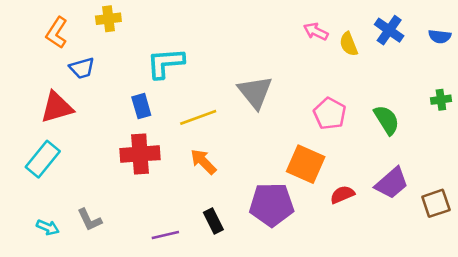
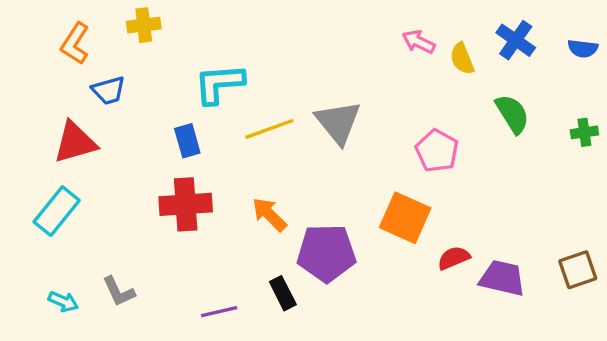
yellow line: (198, 117) -> (269, 129), moved
green semicircle: (387, 120) -> (512, 114), moved
purple trapezoid: (392, 183) -> (502, 278), moved, turned -126
purple pentagon: (272, 205) -> (326, 253), moved

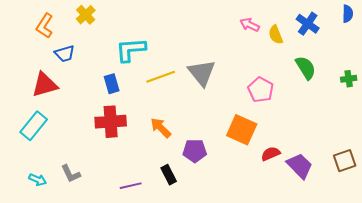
yellow cross: (144, 25) -> (86, 15), turned -36
blue semicircle: (583, 49) -> (348, 14), moved, turned -96
purple pentagon: (326, 253) -> (195, 151), size x0.7
purple trapezoid: (502, 278) -> (300, 166), turned 32

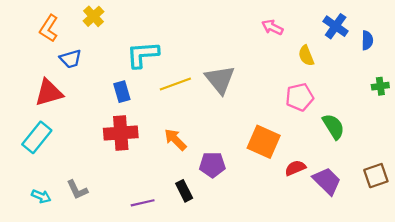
blue semicircle: (348, 14) -> (367, 40), moved
yellow semicircle: (276, 35) -> (306, 56), moved
green semicircle: (306, 68) -> (333, 126), moved
pink pentagon: (261, 90) -> (300, 97), moved, turned 30

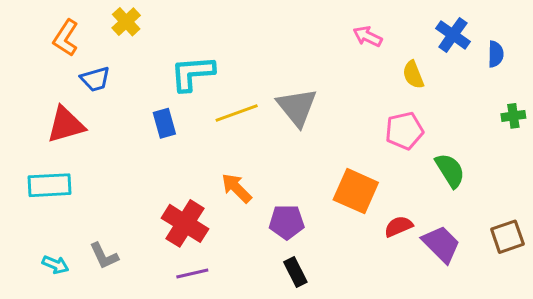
red cross: (121, 133) -> (185, 223), moved, turned 36
cyan rectangle: (37, 137) -> (50, 185), turned 48
black rectangle: (184, 191) -> (295, 272), moved

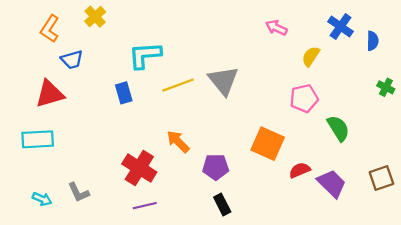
yellow semicircle: (413, 75) -> (311, 56), turned 55
green cross: (513, 116) -> (386, 87), turned 35

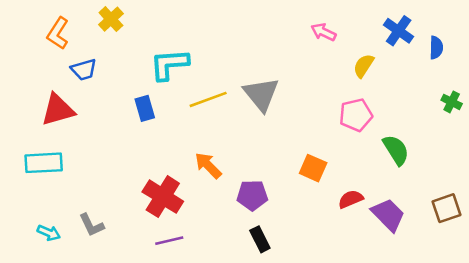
orange square: (268, 144) -> (313, 168), size x0.7

